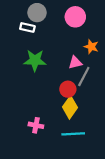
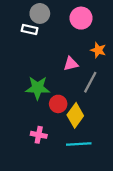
green star: (35, 60) -> (38, 88), moved
pink triangle: (75, 63) -> (71, 64), moved
red circle: (68, 89) -> (58, 104), moved

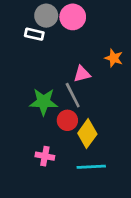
pink circle: (81, 18) -> (73, 17), moved
gray line: (90, 82) -> (73, 95), moved, turned -55

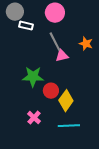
gray circle: (46, 16) -> (15, 12), moved
gray line: (73, 95) -> (55, 42), moved
pink cross: (45, 156) -> (34, 118), turned 32

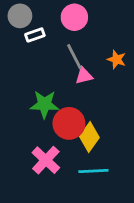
white rectangle: (26, 26) -> (35, 35), turned -32
red circle: (51, 91) -> (69, 123), size x1.5
pink cross: (34, 118) -> (46, 160), size x1.5

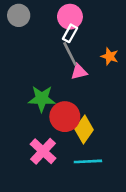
white rectangle: (35, 35) -> (70, 33), moved, turned -42

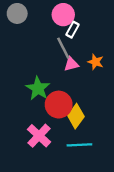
white rectangle: (70, 33) -> (72, 30), moved
orange star: (110, 56) -> (96, 62), moved
green star: (42, 99) -> (38, 88), turned 30

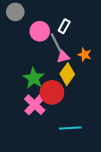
pink circle: (63, 15) -> (40, 31), moved
yellow diamond: (76, 116) -> (67, 74), moved
pink cross: (39, 136) -> (35, 105), moved

